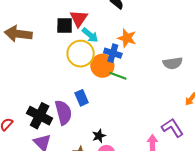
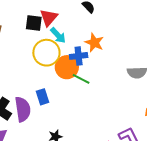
blue cross: (113, 53) -> (79, 56), turned -30

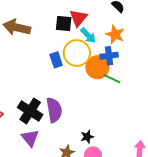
orange star: (94, 43) -> (115, 34), moved
blue rectangle: (42, 97) -> (56, 60), moved

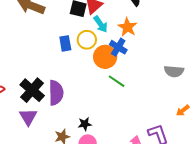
yellow circle: (77, 53) -> (87, 40), size x0.7
blue cross: (109, 56) -> (118, 47), turned 30
green line: (112, 79) -> (117, 81), moved

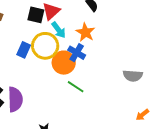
yellow circle: (87, 40) -> (45, 46), size x1.4
blue rectangle: (65, 43) -> (24, 50), turned 35

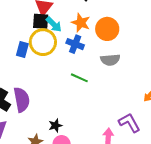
black square: (36, 15) -> (41, 21), moved
orange circle: (64, 63) -> (107, 29), moved
gray semicircle: (133, 76) -> (110, 60), moved

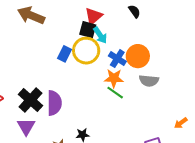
orange star: (81, 23) -> (114, 78), moved, turned -30
orange circle: (107, 29) -> (138, 56), moved

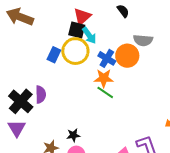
gray semicircle: (149, 81) -> (143, 40), moved
purple semicircle: (54, 103) -> (41, 95), moved, size x0.7

